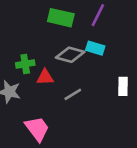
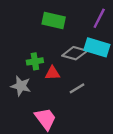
green rectangle: (61, 18) -> (54, 20), moved
cyan rectangle: (95, 48) -> (97, 47), size x1.5

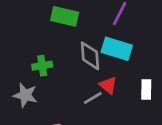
gray diamond: (75, 53) -> (90, 56), turned 70
red triangle: (52, 73) -> (108, 85), moved, turned 42

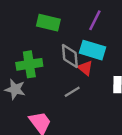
green cross: (42, 66) -> (29, 64), size x1.5
red triangle: (108, 85) -> (85, 68), moved

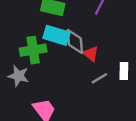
cyan rectangle: (92, 50) -> (56, 35), moved
gray line: (72, 92) -> (99, 78), moved

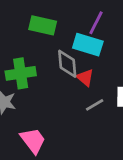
cyan rectangle: (56, 35) -> (88, 45), moved

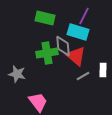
green cross: (21, 73) -> (47, 53), moved
red triangle: (85, 77) -> (76, 56), size x1.5

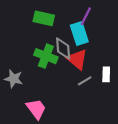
cyan rectangle: (78, 32) -> (79, 33), turned 55
green cross: (47, 53) -> (46, 56), turned 30

